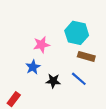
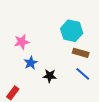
pink star: (41, 45) -> (22, 42), moved
blue line: (79, 79) -> (83, 74), moved

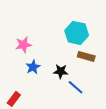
blue line: (83, 74) -> (76, 87), moved
black star: (50, 76) -> (61, 71), moved

